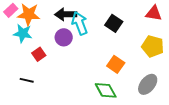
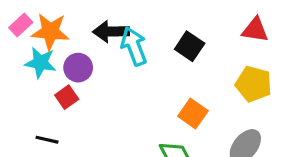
purple circle: (64, 37) -> (78, 68), moved

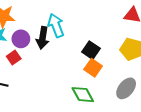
black arrow: (111, 32) -> (43, 38), moved, turned -80
black square: (190, 46) -> (91, 50), moved

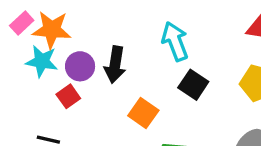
cyan arrow: (56, 25) -> (175, 41), moved
orange square: (93, 68) -> (143, 113), moved

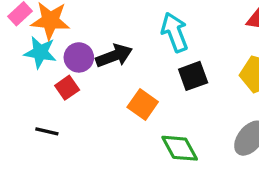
black arrow: (115, 65) -> (114, 56), turned -120
black square: (193, 85) -> (193, 76), turned 36

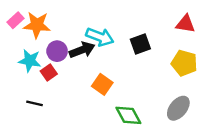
cyan arrow: (175, 32) -> (100, 37), moved, turned 132
cyan star: (40, 52) -> (30, 61), moved
black square: (193, 76) -> (140, 44), moved

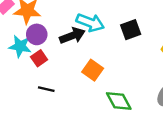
purple circle: (57, 51) -> (37, 34), moved
black line: (34, 103) -> (46, 89), moved

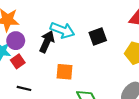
black arrow: (72, 36) -> (47, 42), turned -45
orange square: (93, 70) -> (65, 72), turned -30

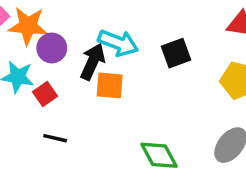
purple circle: (16, 41) -> (52, 48), moved
orange square: (65, 72) -> (110, 85), moved

